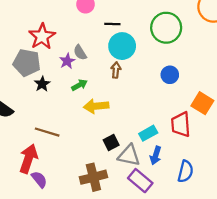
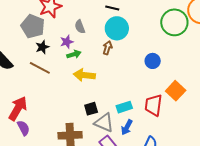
green circle: (166, 28) -> (174, 22), moved
purple star: (67, 61) -> (67, 42), moved
brown line: (47, 132) -> (40, 68), moved

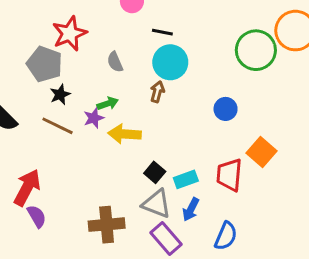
purple star: (67, 42) -> (94, 118), moved
black square: (91, 109) -> (155, 172), moved, turned -32

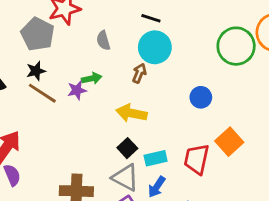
black star: (60, 94) -> (36, 71), moved
yellow arrow: (125, 134) -> (131, 113), moved

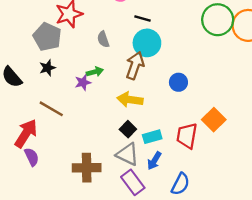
green circle: (236, 46) -> (218, 20), moved
brown arrow: (139, 73) -> (135, 65), size x1.6
brown line: (42, 93) -> (51, 109), moved
blue circle: (201, 97) -> (178, 82), moved

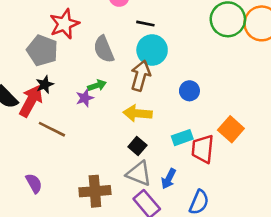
gray semicircle: (103, 39) -> (104, 49), size x1.5
red arrow: (26, 133) -> (31, 101), moved
cyan rectangle: (152, 137) -> (182, 138), moved

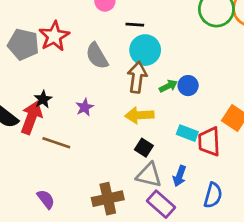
gray pentagon: (42, 50) -> (23, 44), moved
green arrow: (97, 85) -> (168, 86), moved
cyan rectangle: (182, 138) -> (187, 133), turned 48

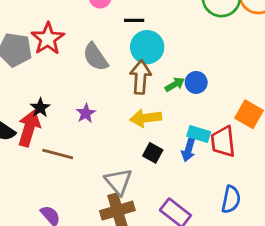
gray triangle: (149, 175) -> (118, 182), moved, turned 40
blue arrow: (179, 176) -> (188, 150), moved

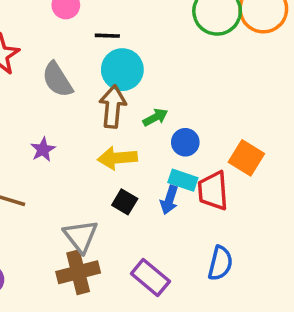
blue circle: (196, 82) -> (185, 142), moved

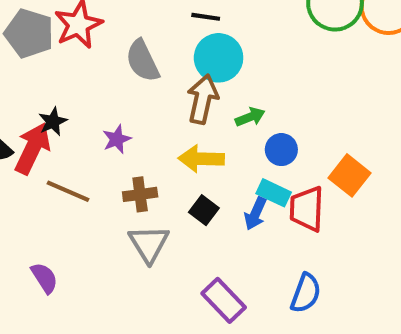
brown cross: (78, 272) -> (140, 194), moved, size x0.7

